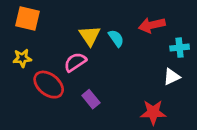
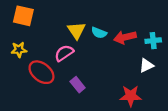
red arrow: (152, 25) -> (125, 37), moved
cyan semicircle: (116, 38) -> (99, 33), turned 147

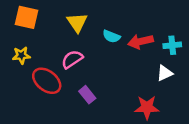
yellow triangle: (76, 30) -> (77, 22), moved

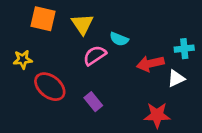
orange square: (26, 17) -> (43, 19), moved
red arrow: (141, 41) -> (150, 64), moved
pink semicircle: (72, 59) -> (95, 55), moved

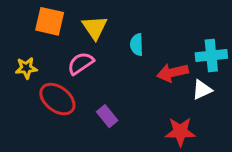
cyan semicircle: (119, 39) -> (137, 45), turned 66
cyan cross: (184, 49) -> (211, 55), size x1.4
pink semicircle: (95, 55) -> (81, 63), moved

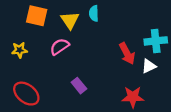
cyan semicircle: (137, 45) -> (94, 13), moved
red arrow: (172, 73) -> (127, 53), turned -105
red ellipse: (57, 99) -> (26, 94), moved

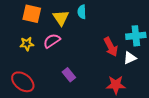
yellow star: (19, 50) -> (27, 44), moved

